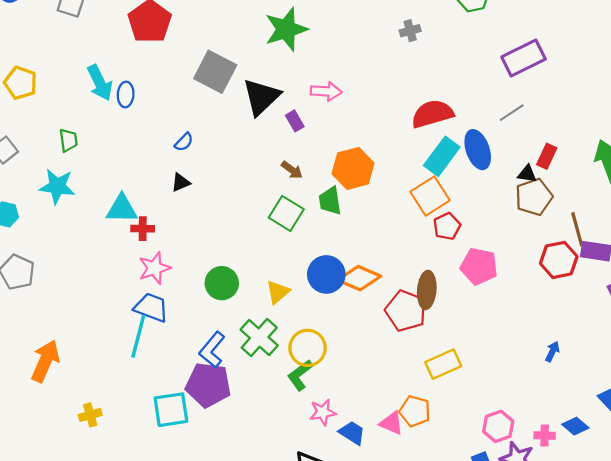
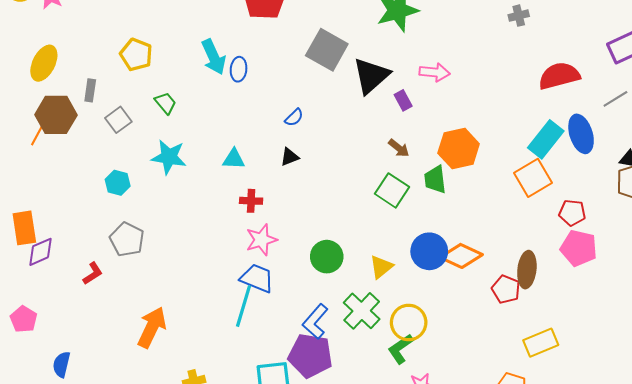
red semicircle: (432, 114) -> (559, 76), moved
green trapezoid: (68, 140) -> (165, 103), moved, turned -35
cyan triangle: (122, 209) -> (234, 159), moved, size x0.7
red pentagon: (447, 226) -> (572, 213), moved, turned 30
red pentagon: (406, 311) -> (506, 289), size x0.7

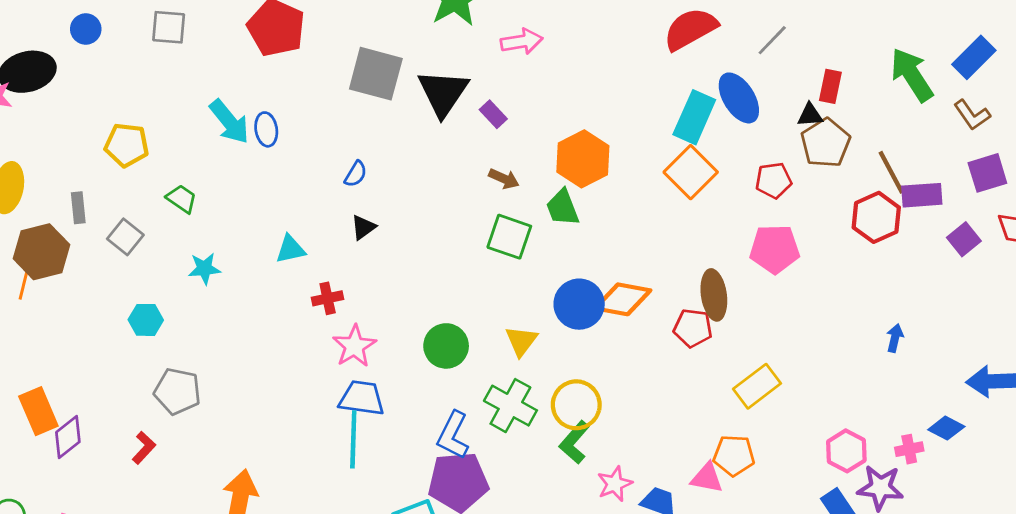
pink arrow: (435, 72) -> (522, 41), moved
cyan star: (169, 157) -> (204, 269), size x0.7
red pentagon: (572, 213) -> (774, 180), moved

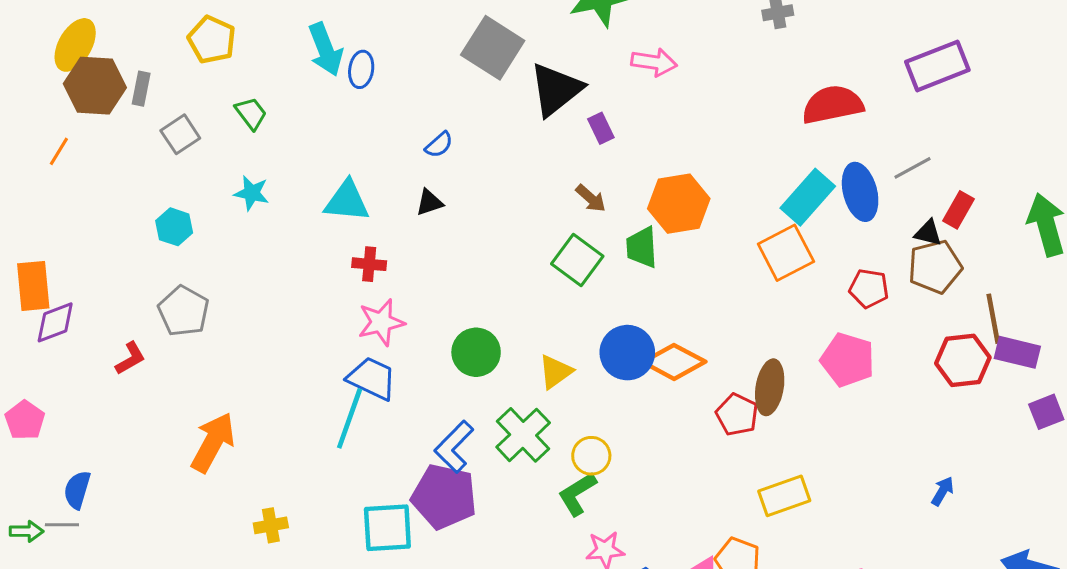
gray line: (772, 40) -> (912, 168), moved
cyan triangle: (290, 249) -> (347, 201), size x1.4
brown hexagon: (41, 252) -> (95, 86), moved
yellow circle: (576, 405) -> (591, 456), size x0.7

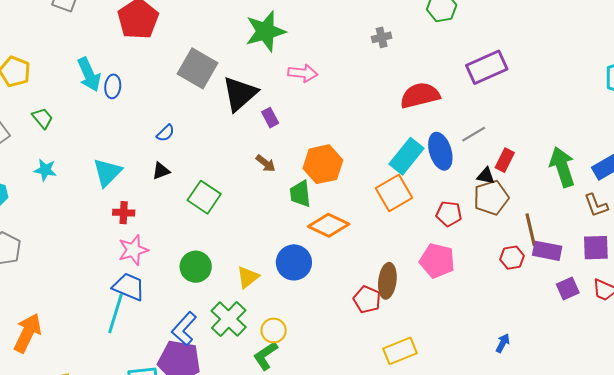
cyan triangle: (347, 201) -> (107, 172), turned -48
green square: (577, 260) -> (204, 197), moved
red hexagon: (963, 360) -> (512, 258), size x0.7
orange diamond: (674, 362) -> (329, 225), moved

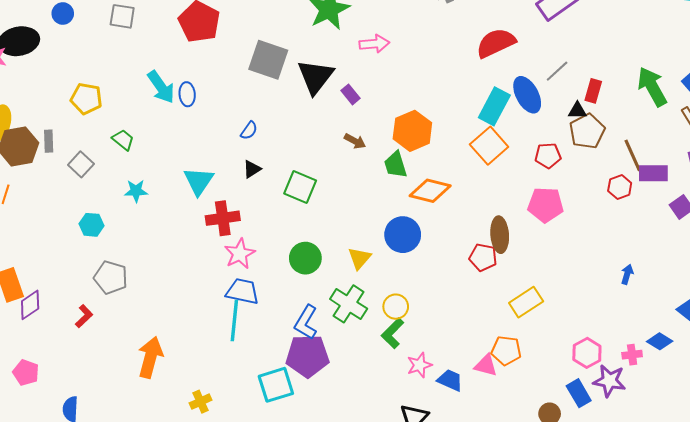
red cross: (124, 213) -> (223, 218), size x1.5

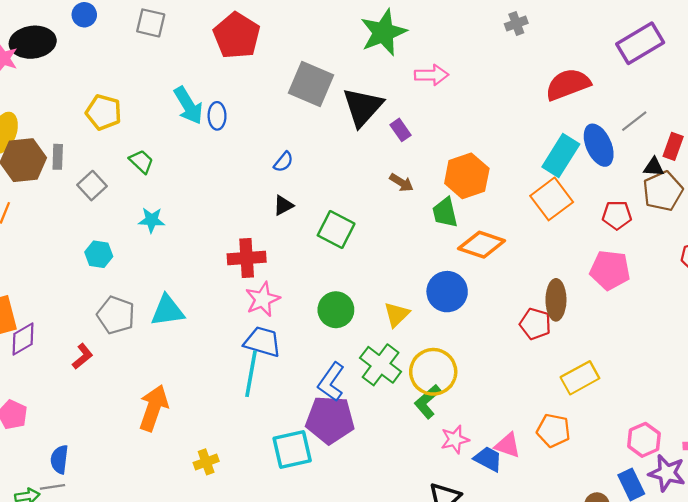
cyan triangle: (199, 181) -> (167, 311), moved, turned 44
yellow circle: (396, 307) -> (433, 372), size x1.6
pink triangle: (486, 365) -> (508, 445), moved

